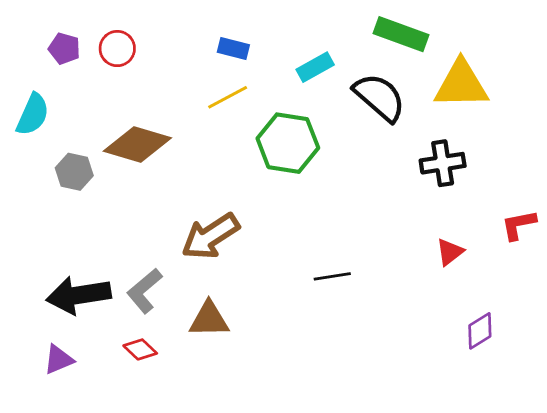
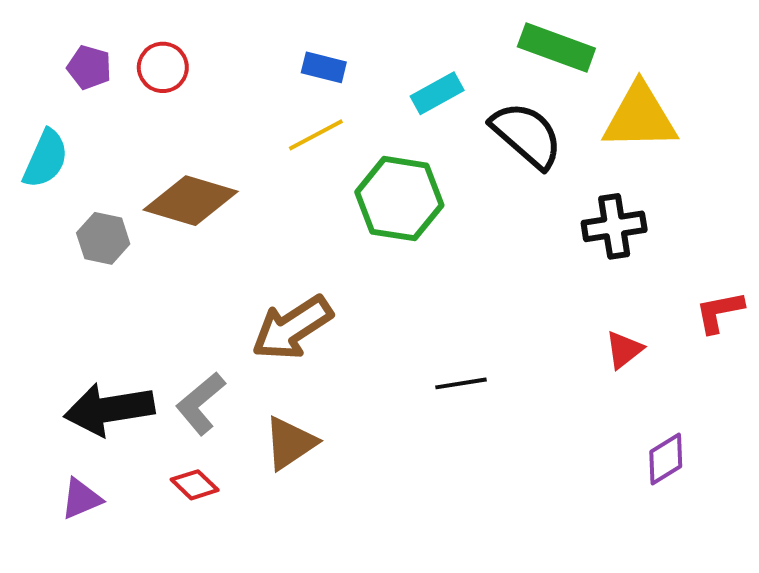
brown triangle: (209, 319) -> (290, 443), turned -33

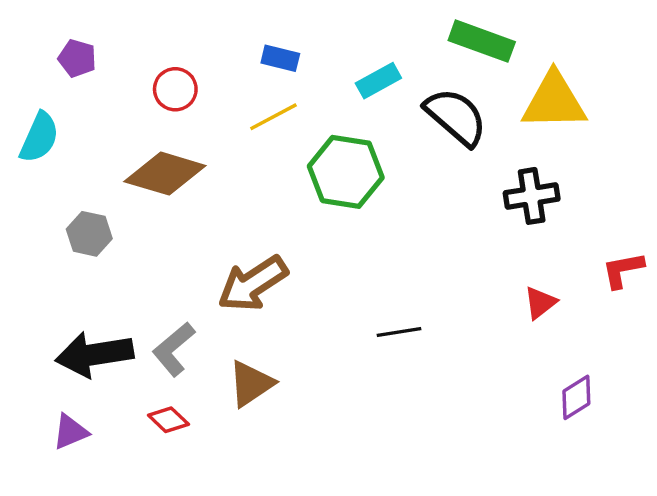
red circle: (163, 67) -> (175, 89), moved
gray hexagon: (103, 238) -> (89, 234), moved

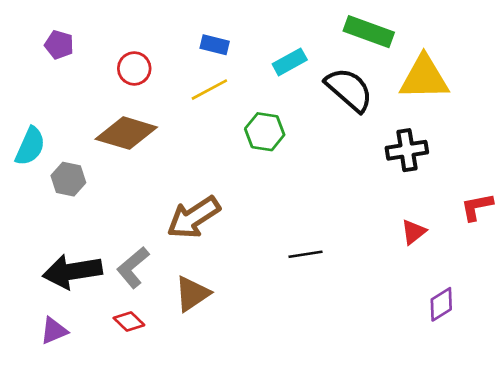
cyan semicircle: (39, 137) -> (30, 146), moved
green hexagon: (346, 172) -> (265, 132), size x0.7

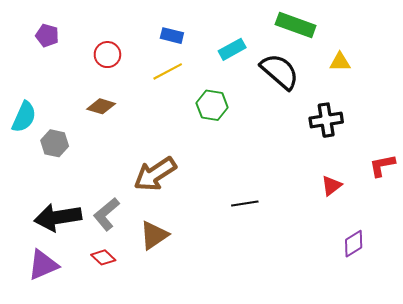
yellow triangle: (424, 78) -> (340, 62), size x0.5
brown diamond: (126, 133) -> (101, 106), size x0.6
purple triangle: (54, 331) -> (43, 265), size x1.4

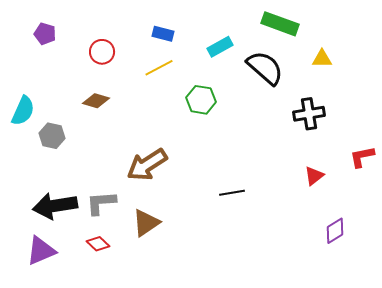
gray L-shape: (106, 214) -> (101, 203), turned 36

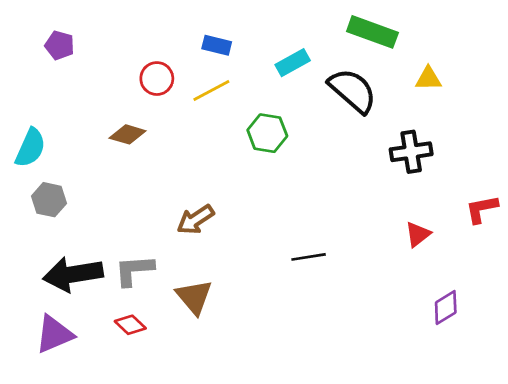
red circle: (102, 52) -> (157, 79), moved
gray hexagon: (52, 136) -> (49, 200), moved
brown arrow: (147, 165) -> (195, 220), size x0.7
brown triangle: (146, 223) -> (194, 297), turned -36

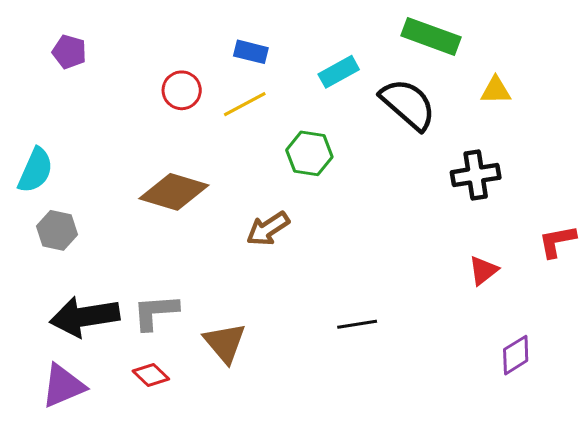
brown diamond: (128, 134) -> (174, 192), moved, size x1.6
brown arrow: (195, 220) -> (268, 229), moved
black line: (309, 257) -> (357, 324), moved

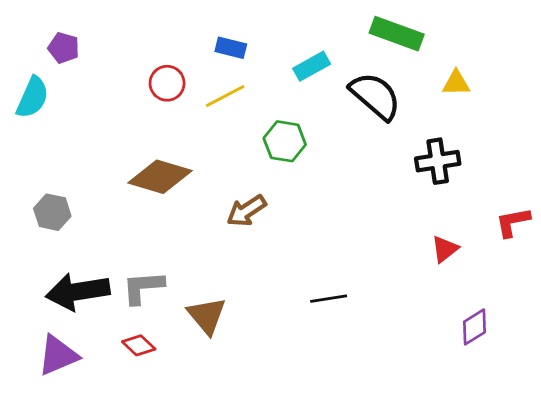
cyan semicircle: (35, 170) -> (32, 97), moved

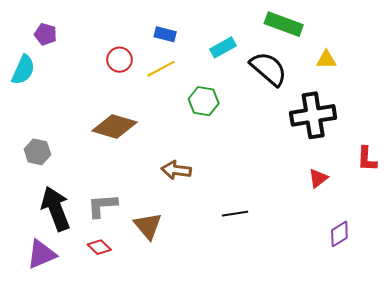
black cross: (438, 161) -> (313, 115), size x1.4
brown arrow: (246, 211) -> (176, 170), moved, turned 40
red L-shape: (513, 222) -> (367, 159), turned -76
black arrow: (78, 292) -> (56, 209), turned 78

